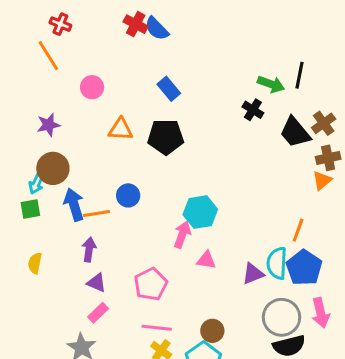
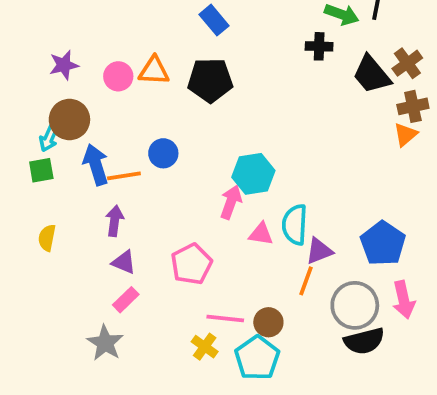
pink circle: (92, 87) -> (118, 76), moved
black cross: (253, 110) -> (319, 46), turned -30
orange line: (298, 230) -> (306, 281), moved
cyan semicircle: (277, 263) -> (295, 225), moved
pink line: (157, 328) -> (225, 318), moved

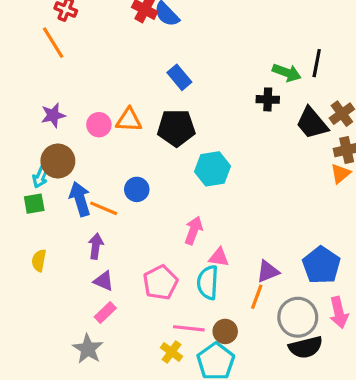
cyan hexagon: (253, 174) -> (213, 169), moved
orange line: (124, 176) -> (104, 208), turned 32
cyan semicircle: (295, 225) -> (208, 283), moved

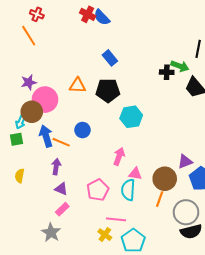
green arrow: (287, 73) -> (180, 66), moved
pink circle: (99, 125) -> (45, 100), moved, size x1.6
purple triangle: (268, 271) -> (185, 161), moved
brown circle: (225, 331) -> (165, 179), moved, size x1.5

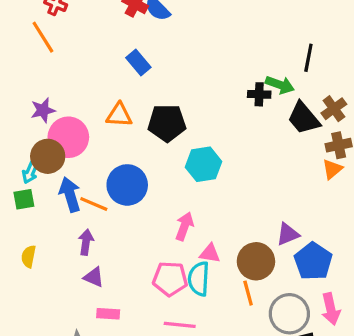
blue rectangle: (110, 58) -> (138, 63), moved
blue circle: (83, 130) -> (127, 185), size x1.6
pink pentagon: (98, 190) -> (170, 279), moved, turned 30
orange line: (160, 199) -> (248, 293), turned -35
pink rectangle: (62, 209) -> (108, 314), moved, turned 48

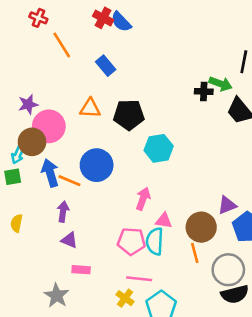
orange line: (43, 37) -> (62, 45), moved

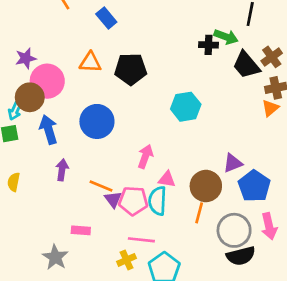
cyan hexagon: (159, 148) -> (186, 107), moved
orange line: (69, 181) -> (101, 186), moved
purple triangle: (69, 240) -> (113, 199), moved, turned 30
orange line: (195, 253) -> (199, 213), turned 30
yellow cross: (125, 298) -> (127, 260), turned 30

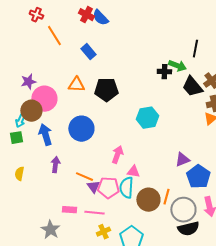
brown circle: (206, 186) -> (148, 200), moved
orange line: (199, 213) -> (166, 197), moved
pink line: (141, 240) -> (94, 213), moved

